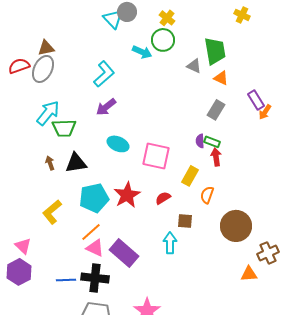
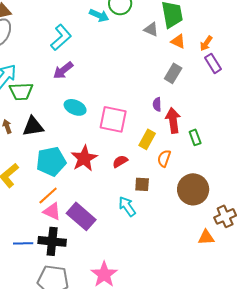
orange arrow: (265, 112) -> (206, 43), moved
green rectangle: (212, 142) -> (195, 137), moved, turned 49
red arrow: (216, 157) -> (173, 120), size x1.4
cyan arrow: (170, 243) -> (127, 206), turned -35

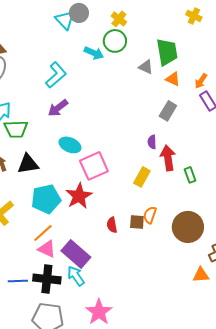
pink square: (113, 119) -> (94, 166), moved, turned -36
orange semicircle: (164, 158) -> (150, 215), moved
red semicircle: (120, 161) -> (112, 225), moved, turned -70
cyan arrow: (127, 206) -> (76, 276), moved

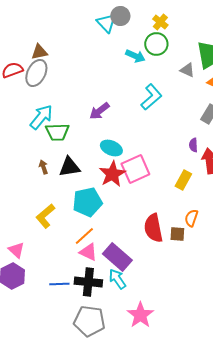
cyan L-shape: (56, 75) -> (151, 97), moved
red star: (79, 196) -> (112, 174), moved
brown square: (137, 222) -> (177, 234), moved
red semicircle: (112, 225) -> (153, 228), size x1.8

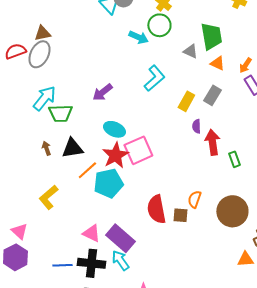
yellow rectangle: (183, 180) -> (186, 101), moved
cyan pentagon: (87, 202) -> (108, 183), moved
orange line: (84, 236) -> (87, 170), moved

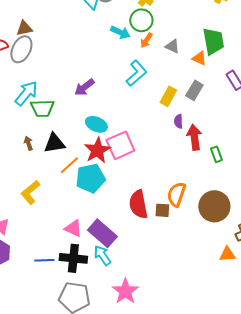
green trapezoid: (211, 36) -> (213, 41), moved
orange arrow: (245, 65) -> (146, 40), moved
orange semicircle: (194, 199) -> (176, 194), size x1.4

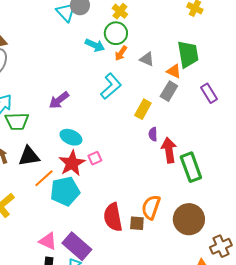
gray rectangle: (194, 90) -> (169, 91), moved
pink square: (120, 145) -> (95, 158), size x0.5
green rectangle: (216, 154) -> (191, 167), size x1.8

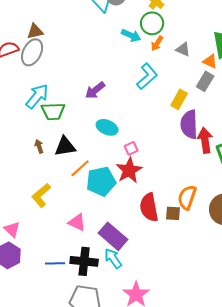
purple semicircle: (153, 134) -> (189, 124), size x2.0
red star: (72, 163) -> (129, 170), moved
pink triangle: (48, 241) -> (77, 222), moved

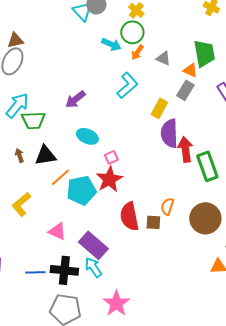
orange semicircle: (187, 197) -> (167, 206), size x0.7

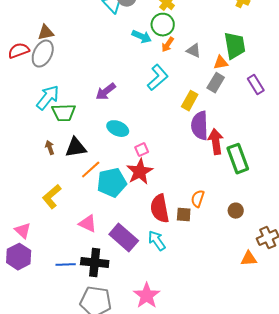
orange triangle: (190, 70) -> (221, 63), turned -35
brown circle: (205, 218) -> (236, 211), size x0.5
cyan arrow: (93, 267) -> (157, 241), moved

